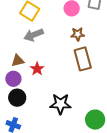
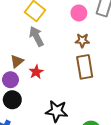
gray arrow: (34, 35) -> (36, 36), turned 78
brown triangle: (18, 61) -> (17, 61), turned -32

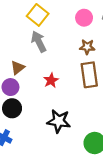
red star: (36, 72) -> (51, 80), moved

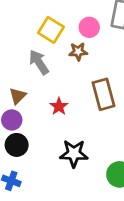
yellow square: (38, 15) -> (51, 30), moved
brown star: (87, 47) -> (78, 52), moved

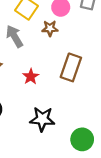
brown rectangle: (103, 94) -> (71, 67), turned 32

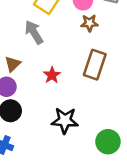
brown star: (50, 28) -> (89, 23), moved

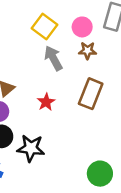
gray arrow: (34, 32) -> (53, 58), moved
black star: (65, 120) -> (31, 148), moved

